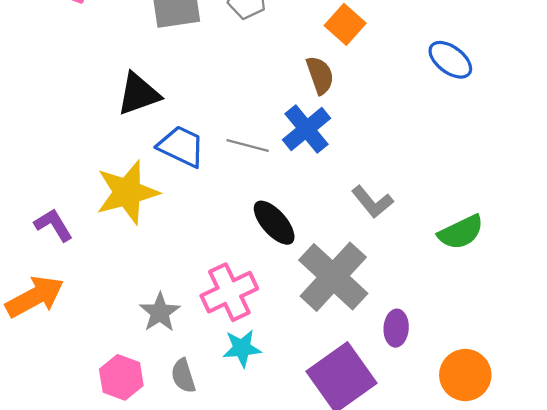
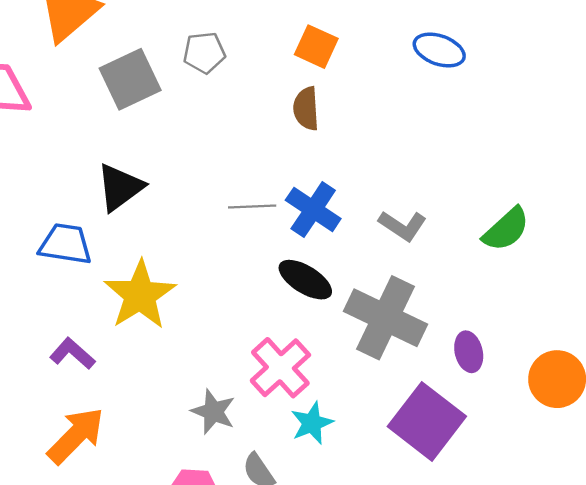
brown semicircle: (320, 75) -> (306, 109), turned -147
blue cross: (306, 129) -> (313, 209), moved
blue trapezoid: (181, 146) -> (65, 244), moved

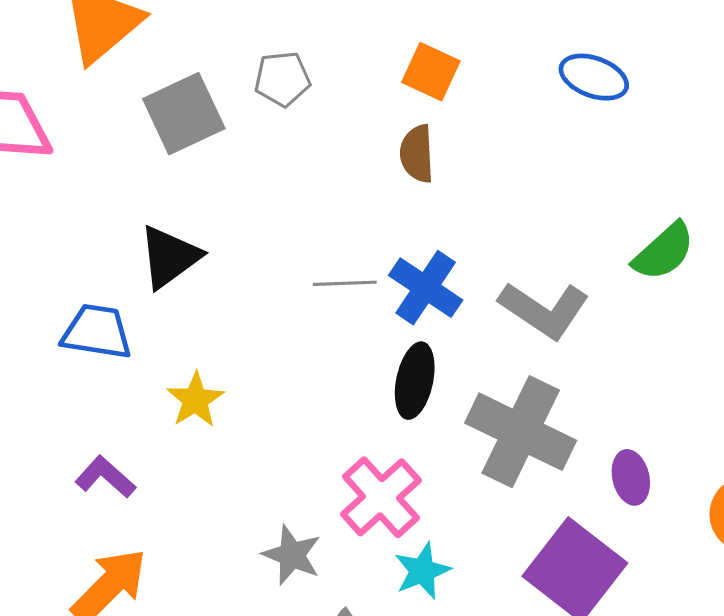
gray L-shape: (403, 226) -> (544, 310), size x1.4
green semicircle: (506, 229) -> (664, 252), moved
black ellipse: (305, 280) -> (415, 381), turned 70
yellow star: (140, 295) -> (195, 400), size x0.6

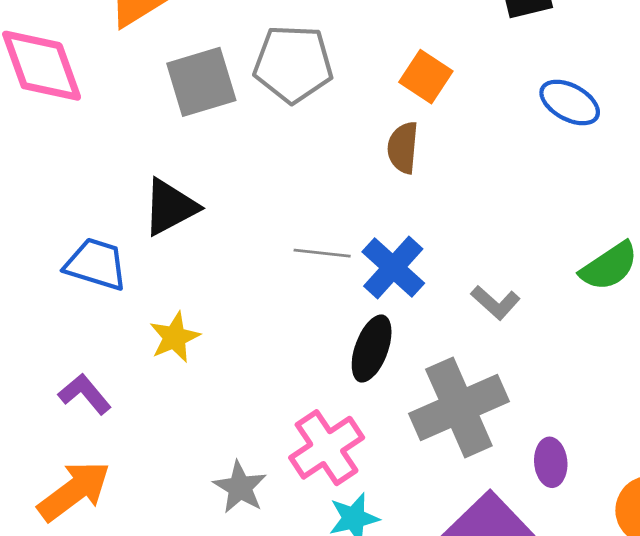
gray pentagon: (282, 79) -> (293, 64), size x1.6
gray L-shape: (544, 310) -> (495, 302), size x0.6
gray cross: (521, 432) -> (459, 408), turned 32

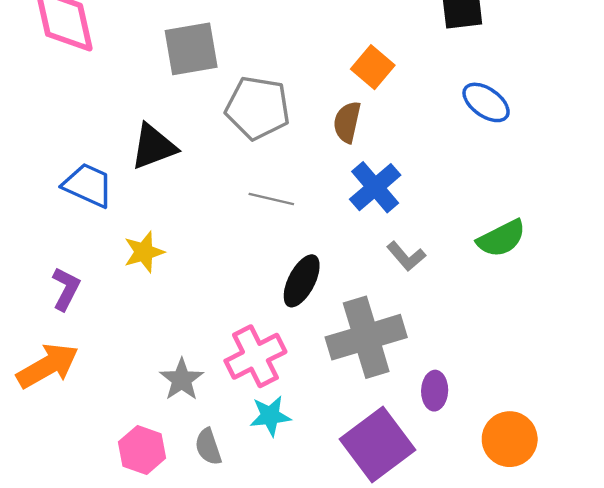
gray pentagon: (293, 64) -> (258, 108), moved
blue cross: (393, 267) -> (375, 187), moved
purple L-shape: (85, 394) -> (66, 289), turned 60

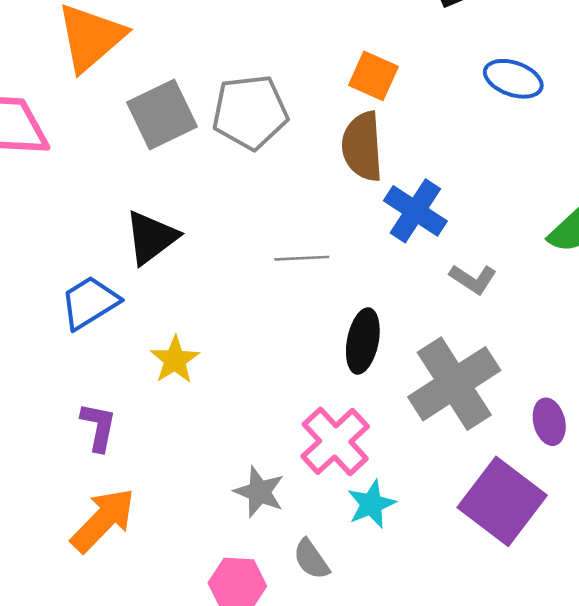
gray pentagon: (258, 108) -> (250, 112), moved
brown semicircle: (347, 122) -> (362, 146), size x1.4
blue trapezoid: (88, 185) -> (90, 302), turned -40

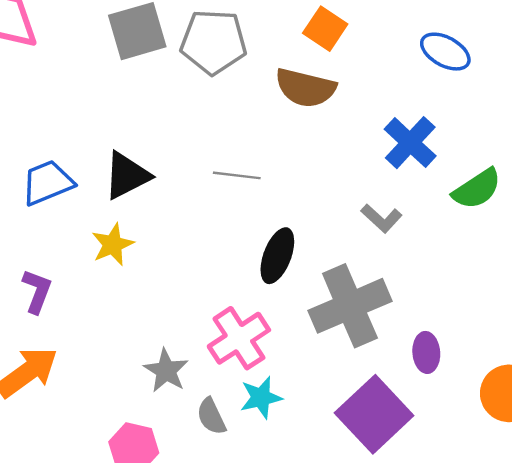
brown semicircle: (362, 146) -> (305, 88), turned -82
blue cross: (415, 211) -> (410, 143), moved
black triangle: (151, 237) -> (127, 176), moved
gray semicircle: (311, 559) -> (211, 416), moved

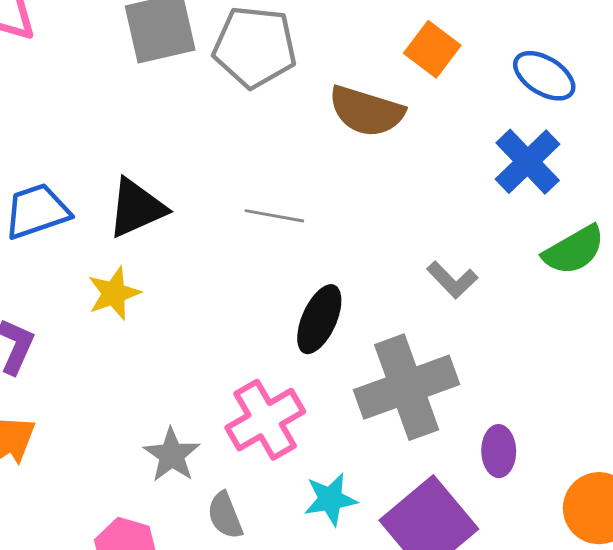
orange square: (325, 29) -> (432, 49), moved
blue cross: (410, 143) -> (528, 162), moved
cyan star: (261, 398) -> (330, 499), moved

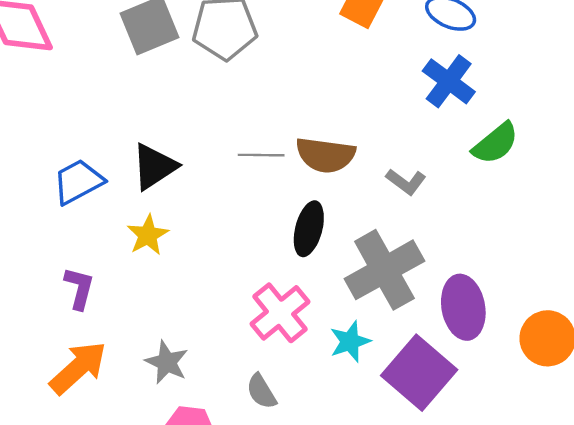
brown semicircle: (366, 111) -> (325, 155), moved
purple ellipse: (499, 451) -> (463, 307), size x1.6
gray star: (172, 455) -> (167, 362), moved
cyan star: (330, 499) -> (350, 342), moved

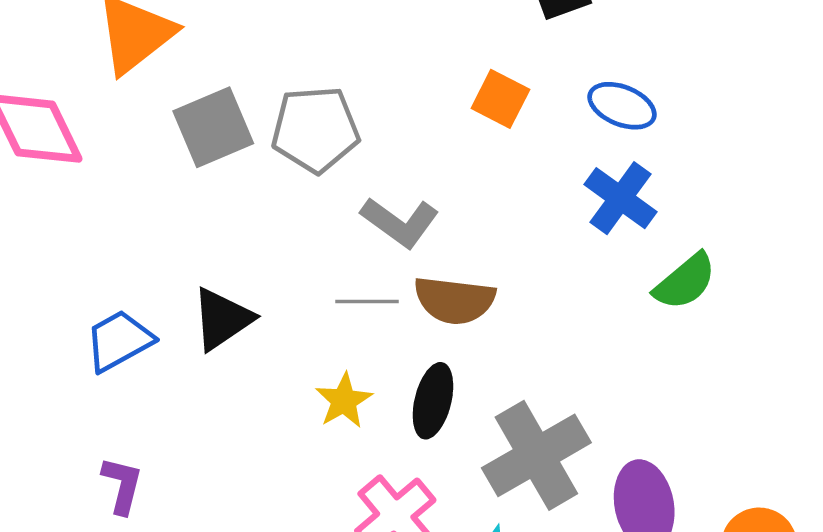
gray L-shape: (406, 182) -> (400, 222), moved, size x1.4
yellow star: (148, 235) -> (344, 401), moved

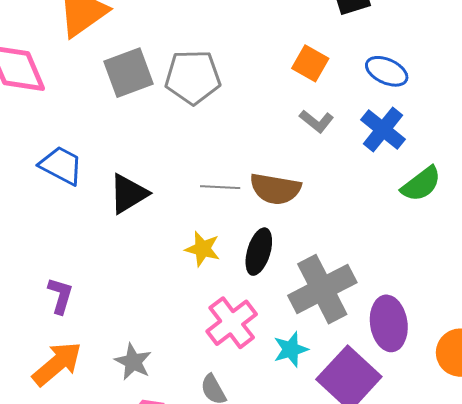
gray L-shape: (400, 222) -> (317, 121), moved, size x0.7
blue trapezoid: (119, 341) -> (61, 165), moved, turned 54
yellow star: (344, 401) -> (203, 249), turned -30

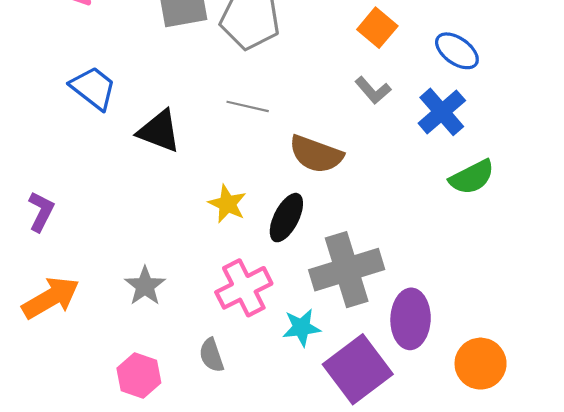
gray line: (220, 187) -> (248, 106), moved
black triangle: (128, 194) -> (159, 131), turned 42
purple L-shape: (60, 296) -> (41, 211), moved
gray star: (133, 362) -> (145, 286), moved

